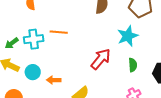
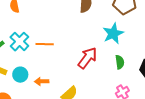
orange line: (59, 32) -> (45, 44), moved
cyan cross: (34, 39) -> (19, 42), turned -36

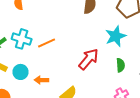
cyan cross: (19, 42) -> (22, 39), turned -30
orange line: (45, 44) -> (47, 43), turned -30

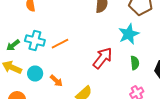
orange arrow: (41, 80) -> (56, 81), turned -136

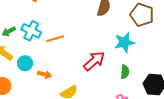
orange arrow: (56, 81) -> (45, 74), turned -40

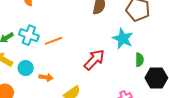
cyan star: (124, 42) -> (123, 39), turned -30
green semicircle: (125, 72) -> (139, 60), moved

